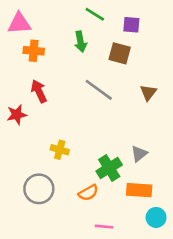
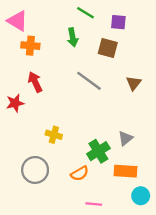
pink triangle: (19, 23) -> (17, 21), turned 35

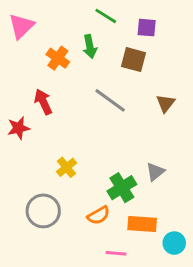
pink triangle: (17, 21) -> (21, 26), turned 45
orange cross: (30, 46) -> (58, 58), moved, turned 30
yellow cross: (54, 135) -> (67, 167), turned 35
orange rectangle: (125, 171) -> (142, 224), moved

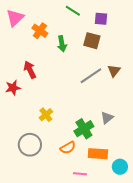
green arrow: (90, 46) -> (62, 44), moved
orange cross: (58, 58) -> (40, 31), moved
gray line: (110, 100) -> (91, 76), moved, turned -70

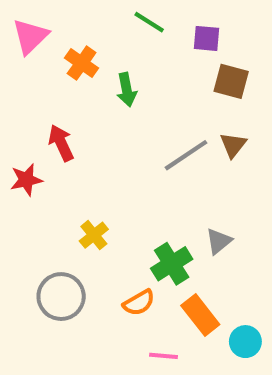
brown square: (92, 41) -> (231, 81), moved
orange rectangle: (98, 154) -> (200, 315), turned 48

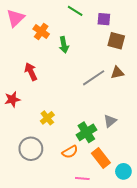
brown triangle: (233, 145) -> (117, 73), turned 40
red star: (26, 180) -> (12, 99), moved

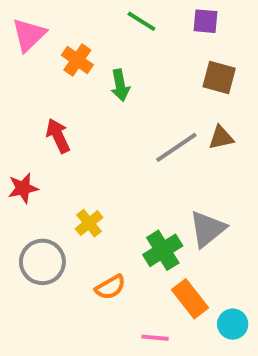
purple square: (104, 19) -> (206, 21), moved
gray triangle: (110, 121) -> (207, 229), size x1.5
gray circle: (31, 149) -> (42, 262), moved
orange semicircle: (70, 152) -> (110, 287), moved

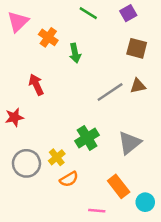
purple square: (206, 21) -> (128, 13), turned -35
yellow cross: (89, 223) -> (57, 157), moved
green cross: (163, 250) -> (87, 138), moved

